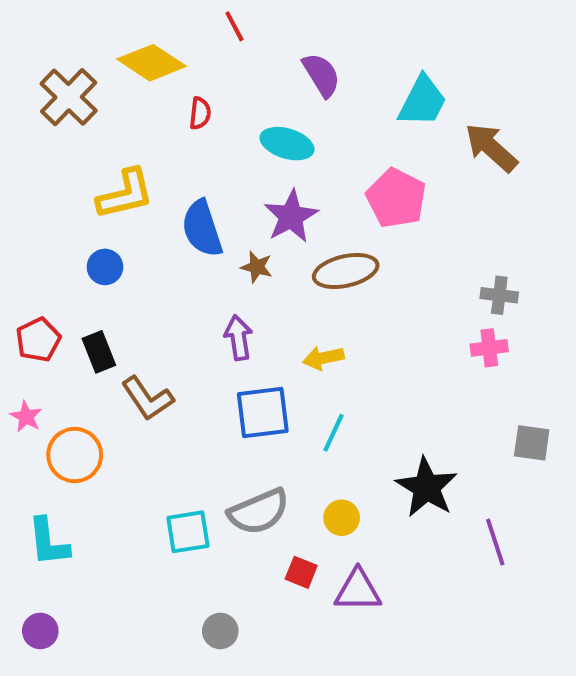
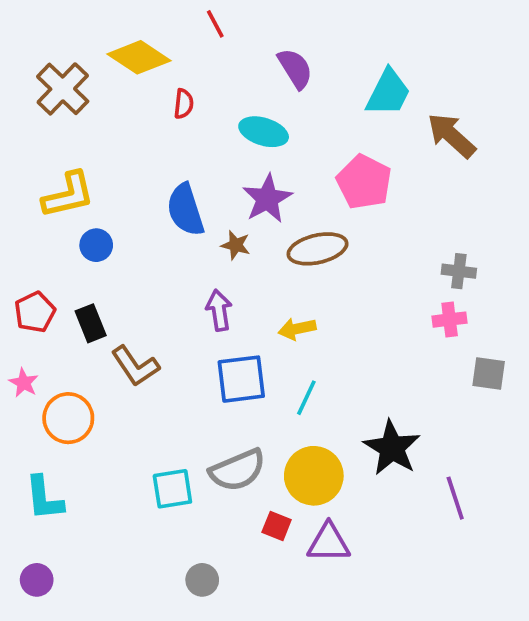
yellow L-shape: (125, 194) -> (68, 195), moved
gray square: (532, 443) -> (489, 373), moved
yellow circle: (342, 518) -> (314, 476), size x1.8

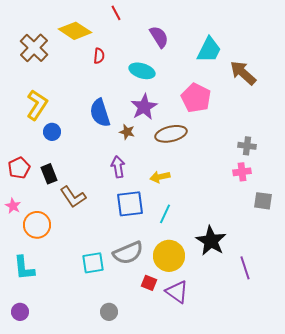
yellow L-shape: (68, 195) -> (37, 105), turned -44
purple triangle: (329, 543) -> (177, 292), turned 35

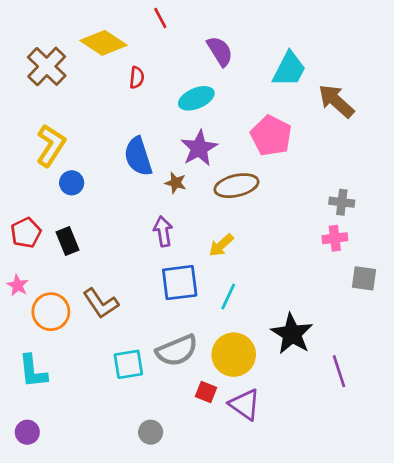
cyan ellipse: (142, 71) -> (196, 98), turned -40
yellow arrow: (160, 177) -> (221, 245), turned -30
brown L-shape: (73, 197) -> (101, 303), moved

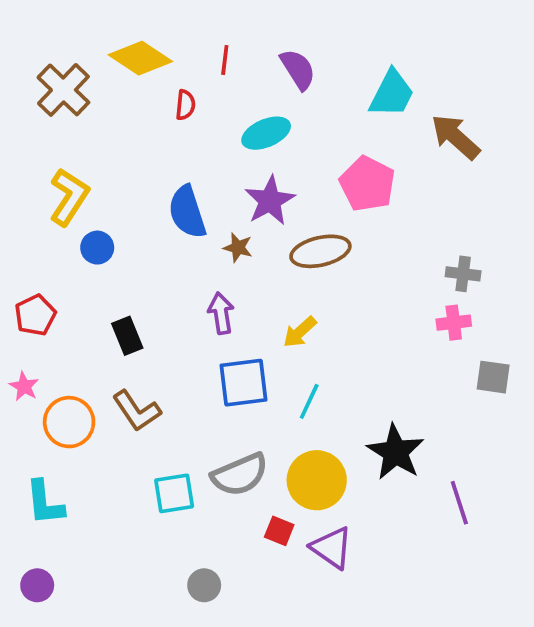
red line: (160, 18) -> (225, 60), moved, turned 35
black rectangle: (67, 241) -> (127, 336), moved

